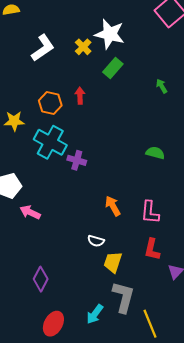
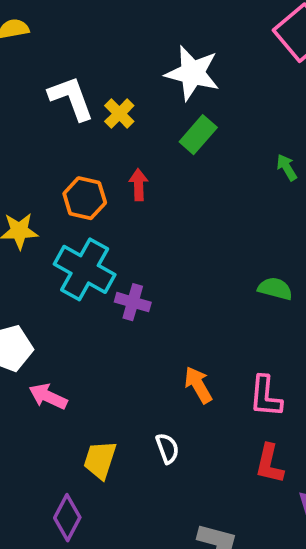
yellow cross: (83, 47) -> (119, 114), moved
white L-shape: (43, 48) -> (71, 98), turned -76
white semicircle: (96, 241) -> (167, 448), turned -126
yellow trapezoid: (113, 262) -> (100, 460), moved

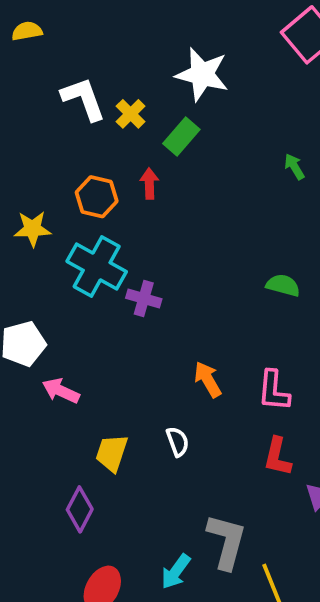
green rectangle: (198, 135) -> (181, 137), moved

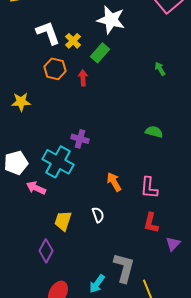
orange hexagon: (97, 197) -> (55, 69), moved
cyan cross: (97, 266) -> (58, 162), moved

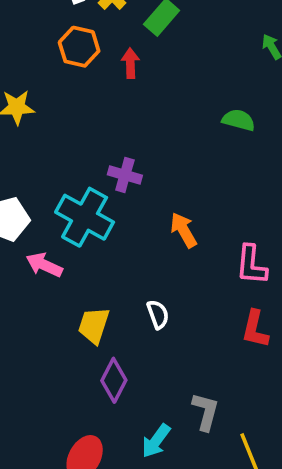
green semicircle: (154, 132) -> (239, 120), moved
orange arrow: (114, 182) -> (184, 230), moved
purple diamond: (46, 251) -> (114, 380), moved
gray L-shape: (124, 268) -> (206, 412), size x0.7

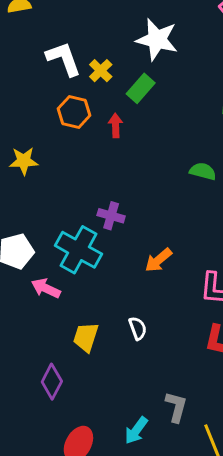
orange arrow: (184, 230) -> (158, 260), turned -100
purple diamond: (114, 380) -> (52, 382), moved

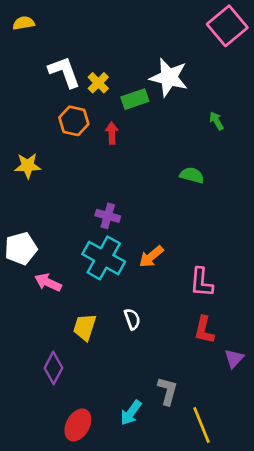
white star: (157, 40) -> (169, 77), moved
green rectangle: (141, 88) -> (135, 99), turned 30
cyan cross: (78, 250) -> (104, 258), moved

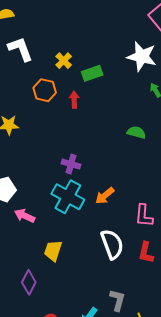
white L-shape: (64, 72) -> (20, 49), moved
white star: (169, 77) -> (142, 56), moved
white semicircle: (132, 319) -> (112, 244), moved, size x1.8

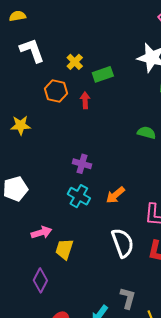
cyan cross: (68, 197) -> (79, 196), size x0.7
pink arrow: (25, 216) -> (41, 233), moved, turned 138

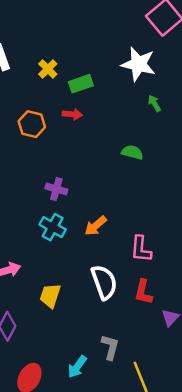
orange hexagon: (56, 91) -> (32, 124), moved
red arrow: (85, 100) -> (72, 114), moved, turned 98
yellow trapezoid: (64, 249) -> (50, 296), moved

